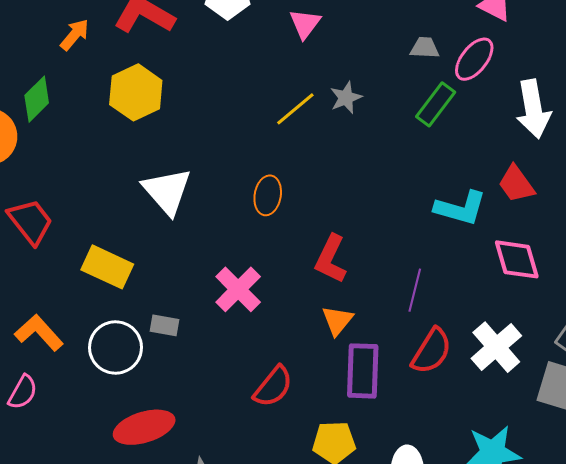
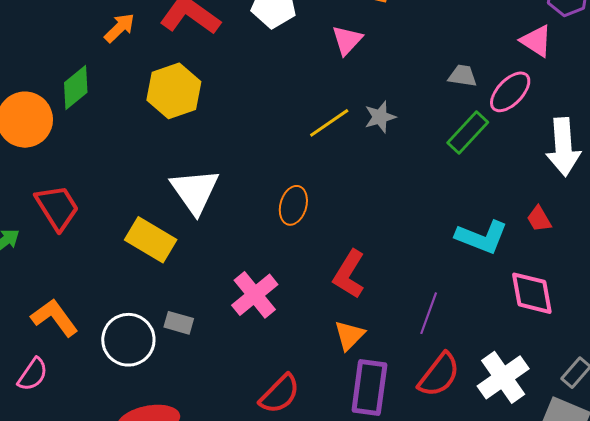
red trapezoid: (516, 184) -> (539, 219), size x0.7
yellow rectangle: (107, 267) -> (151, 240), moved

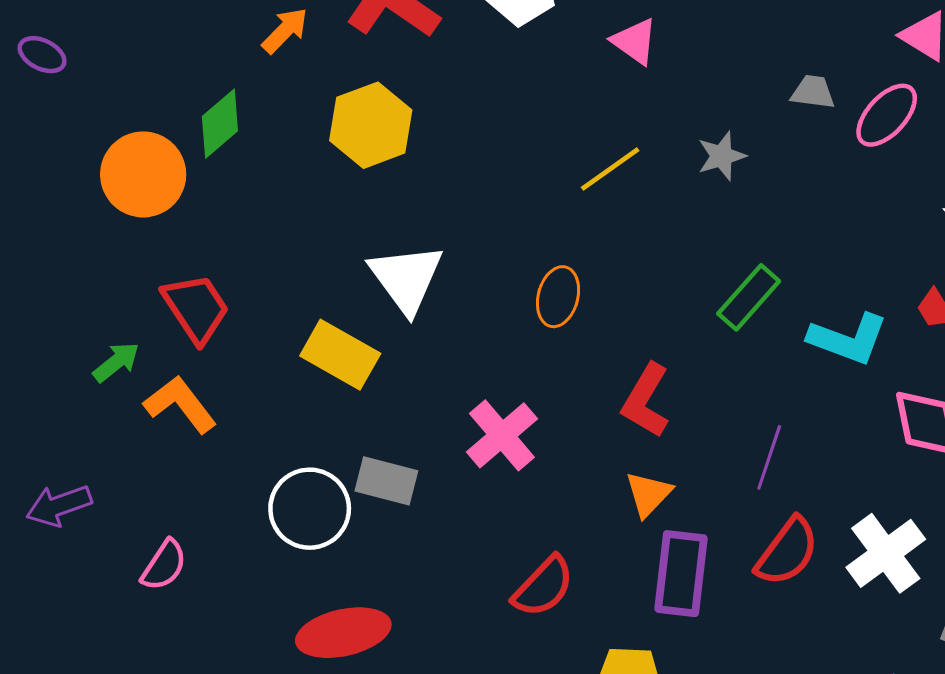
pink triangle: (347, 40) -> (635, 41), turned -36
gray star: (380, 117) -> (722, 156), moved
green rectangle: (468, 133) -> (749, 297), moved
orange L-shape: (55, 318) -> (180, 404), moved
gray rectangle: (179, 323) -> (386, 481), size x1.4

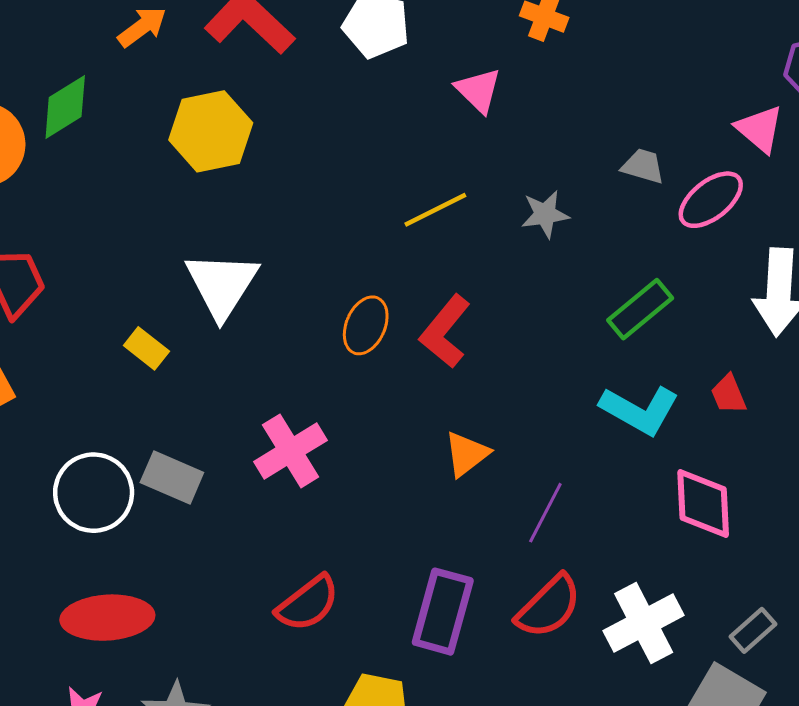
green rectangle: (749, 297) -> (640, 309), moved
yellow rectangle: (340, 355) -> (146, 348), size x0.6
red L-shape: (646, 400) -> (445, 331), moved
orange triangle: (648, 494) -> (467, 454), moved

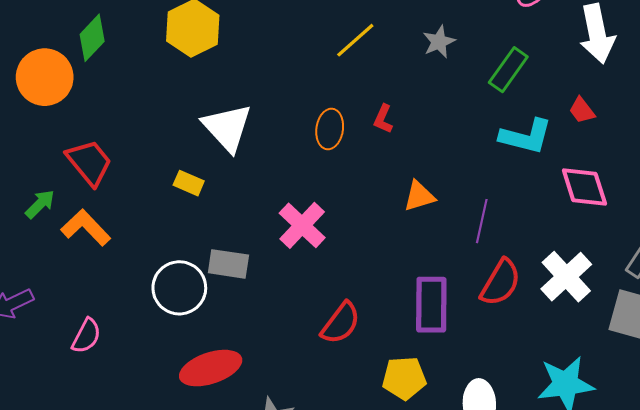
gray star: (545, 214) -> (439, 42), moved
red L-shape: (445, 331) -> (383, 119), size x0.6
orange triangle: (467, 454) -> (419, 196), turned 36

